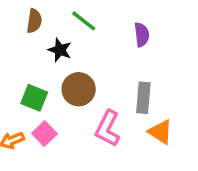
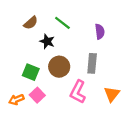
brown semicircle: (34, 21) -> (31, 23), turned 40
gray rectangle: (143, 98) -> (92, 63), moved
orange triangle: (160, 132) -> (112, 94), turned 35

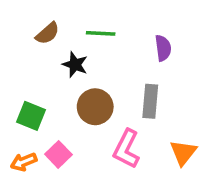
green line: (62, 23) -> (101, 33), turned -35
green square: (31, 72) -> (31, 116), moved

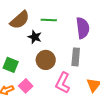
brown semicircle: (47, 33) -> (20, 20), size x1.5
purple semicircle: (163, 48) -> (83, 28), size x1.5

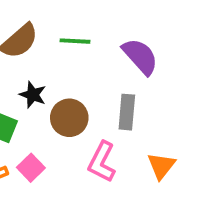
purple semicircle: (83, 28) -> (140, 56), turned -35
black star: (35, 37) -> (33, 95), moved

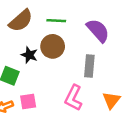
brown circle: (69, 118) -> (53, 46), moved
pink square: (31, 168) -> (28, 102), turned 35

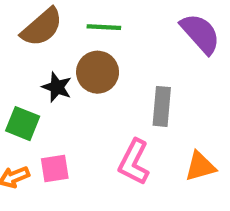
purple semicircle: (98, 30) -> (200, 34), moved
orange triangle: (111, 100) -> (200, 166), turned 36

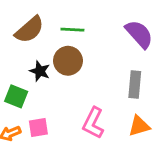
gray rectangle: (162, 106) -> (135, 84), moved

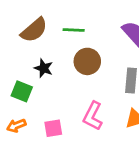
brown circle: (68, 61) -> (87, 61), moved
pink square: (38, 127) -> (53, 128), moved

